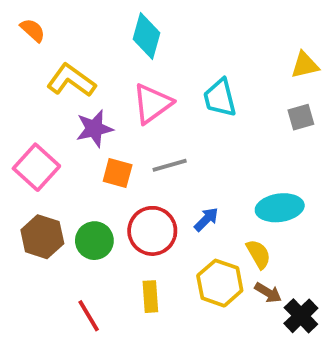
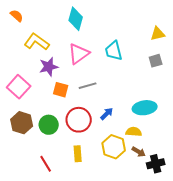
yellow semicircle: (258, 254) -> (134, 132), turned -56
black cross: (301, 316) -> (156, 164), turned 30

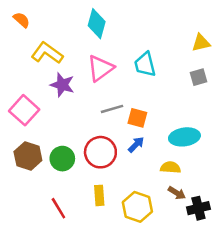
purple star: (49, 67) -> (62, 85), turned 30
orange square: (61, 90) -> (137, 118), moved
yellow hexagon: (114, 147) -> (137, 207), moved

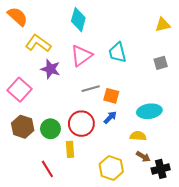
orange semicircle: (22, 20) -> (18, 16), size x1.5
yellow triangle: (201, 43) -> (163, 25), moved
yellow rectangle: (99, 195) -> (70, 149), moved

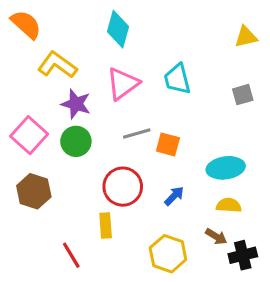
blue arrow: (110, 117) -> (174, 196), moved
green circle: (50, 129) -> (76, 141), moved
yellow semicircle: (138, 136) -> (229, 205), moved

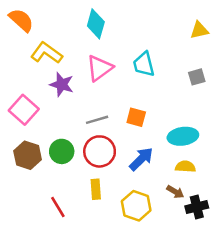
gray line: (137, 134) -> (97, 120), moved
green circle: (76, 141) -> (62, 151), moved
blue arrow: (174, 196) -> (141, 159), size x1.5
yellow rectangle: (106, 226) -> (96, 189), moved

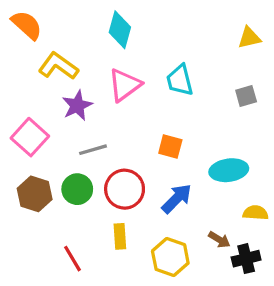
purple star: (62, 84) -> (77, 105), turned 30
gray line: (97, 120) -> (93, 150), moved
yellow semicircle: (185, 167) -> (256, 213), moved

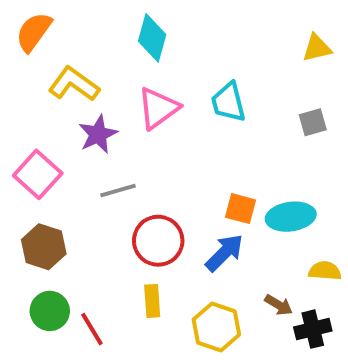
orange semicircle: (27, 25) -> (34, 32), turned -96
orange square: (170, 147) -> (240, 209), moved
green circle: (77, 189) -> (50, 311), moved

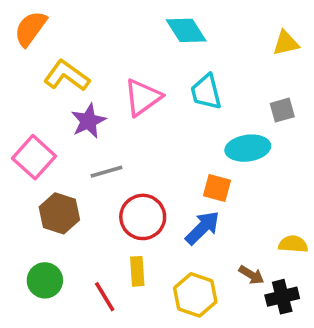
cyan diamond: (152, 38) -> (186, 30), moved, turned -48
cyan ellipse: (291, 217) -> (248, 148), moved
brown hexagon: (44, 247) -> (59, 213), moved
red line: (92, 329) -> (105, 297), moved

